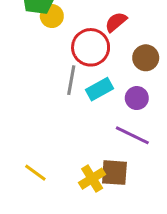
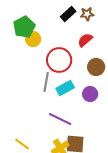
red semicircle: (116, 22) -> (85, 40), moved
purple line: (132, 135) -> (60, 119), moved

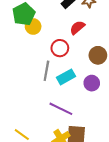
red semicircle: (85, 40) -> (77, 28), moved
red circle: (59, 60) -> (60, 48), size x0.7

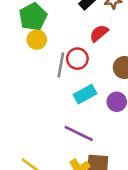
yellow circle: (33, 26) -> (37, 40), moved
gray line: (46, 71) -> (61, 65), moved

